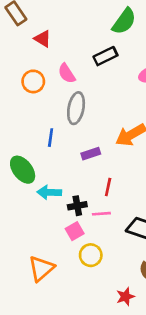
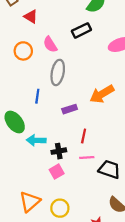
pink line: (101, 214) -> (87, 158), moved
yellow circle: (91, 255) -> (60, 208), moved

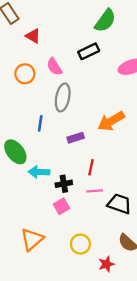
yellow circle: (60, 208) -> (80, 244), moved

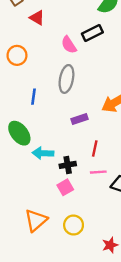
pink semicircle: (54, 67) -> (69, 45), moved
orange circle: (25, 74) -> (17, 55), moved
blue line: (40, 123) -> (33, 97), moved
yellow circle: (80, 244) -> (74, 225), moved

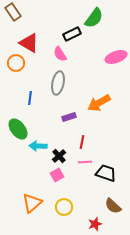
red triangle: (37, 18) -> (29, 43), moved, size x1.5
black rectangle: (92, 33) -> (72, 34), moved
black cross: (68, 165) -> (59, 156), turned -32

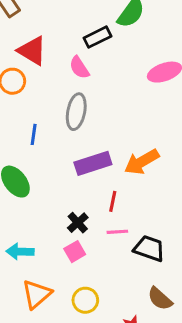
orange arrow: (99, 103) -> (142, 162), moved
purple rectangle: (69, 117) -> (93, 163), size x1.6
cyan arrow: (38, 146) -> (20, 252), moved

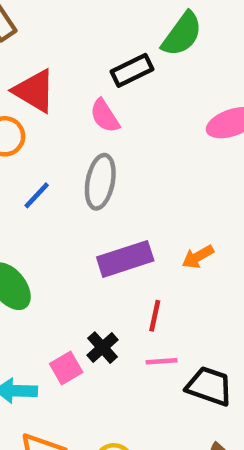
blue line: (34, 134) -> (37, 195), moved, turned 35
orange arrow: (142, 162) -> (198, 257), size x0.6
pink square: (75, 252) -> (66, 368), moved

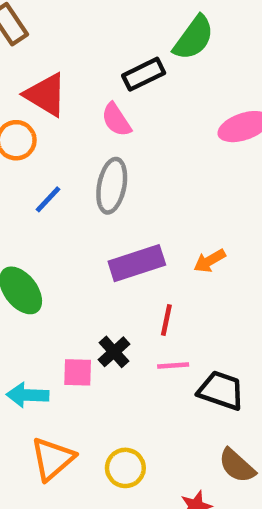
pink square: (66, 368) -> (78, 372), turned 32

